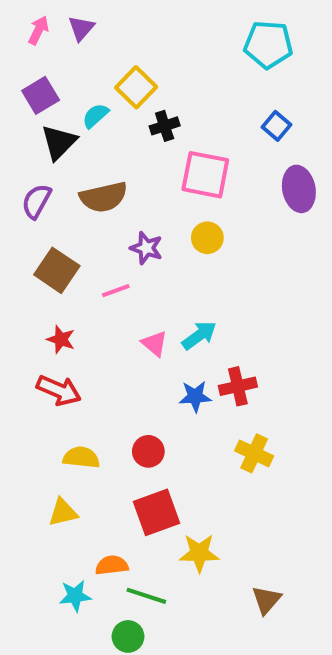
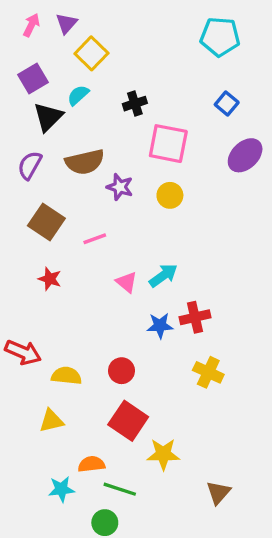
yellow square: (136, 87) -> (91, 53), moved
purple ellipse: (299, 189) -> (245, 155), turned 57
purple star: (146, 248) -> (120, 187), moved
red arrow: (59, 390) -> (23, 352), moved
red square: (156, 512) -> (128, 421), turned -36

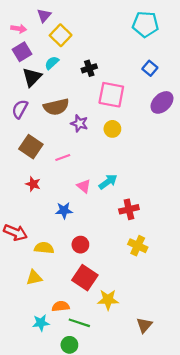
pink arrow: (31, 25) -> (19, 29), moved, turned 72
blue star: (160, 326) -> (64, 210), moved

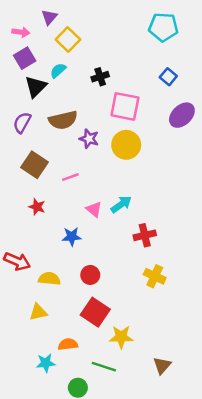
yellow circle: (112, 129) -> (126, 145), size x1.5
green line: (79, 323) -> (104, 367), moved

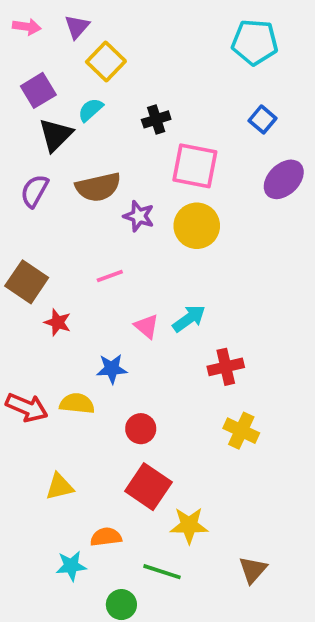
pink arrow: (21, 32) -> (27, 27), moved
brown square: (34, 165) -> (27, 282), moved
yellow semicircle: (49, 279) -> (77, 404), moved

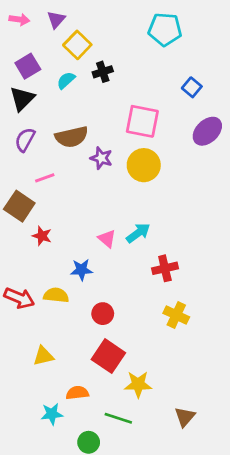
cyan pentagon: (255, 42) -> (165, 29), moved
black cross: (156, 119) -> (103, 72), moved
black triangle: (56, 135) -> (22, 99), moved
pink line: (110, 276) -> (45, 178), moved

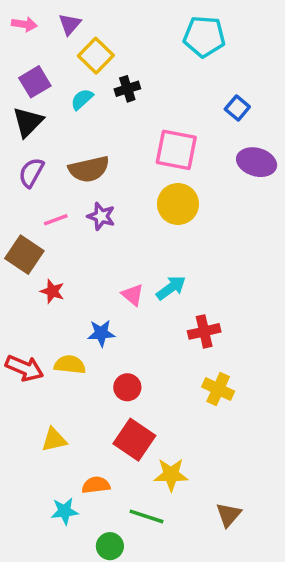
purple ellipse: (207, 131) -> (257, 162), turned 60
purple star: (101, 158) -> (101, 216), moved

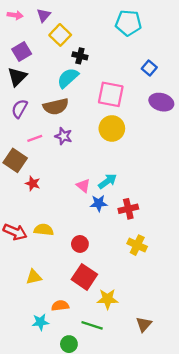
black cross: (127, 89) -> (80, 56), turned 32
cyan semicircle: (82, 99) -> (68, 78), moved, size x1.5
blue star: (101, 333) -> (99, 203), moved

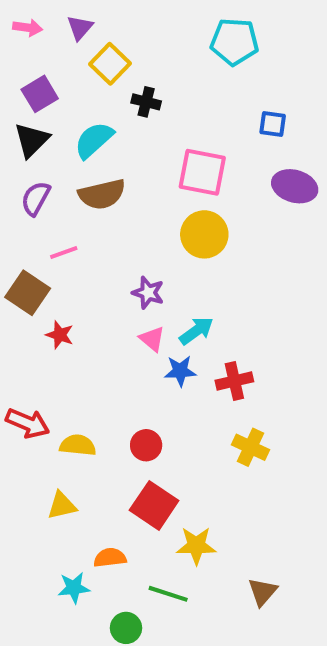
blue square: (149, 68) -> (273, 124), turned -32
cyan semicircle: (68, 78) -> (94, 140), moved
purple star: (63, 136) -> (148, 293), moved
yellow semicircle: (44, 230) -> (78, 445), moved

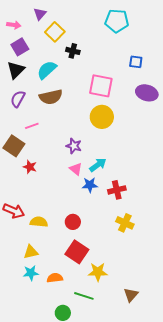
pink arrow: (28, 28) -> (14, 25), moved
cyan star: (74, 588) -> (31, 273), moved

